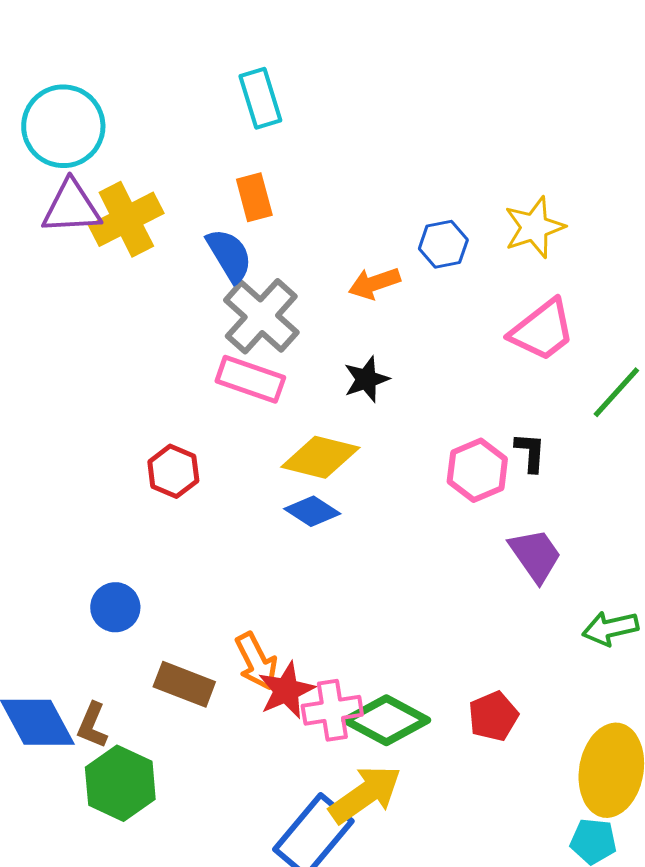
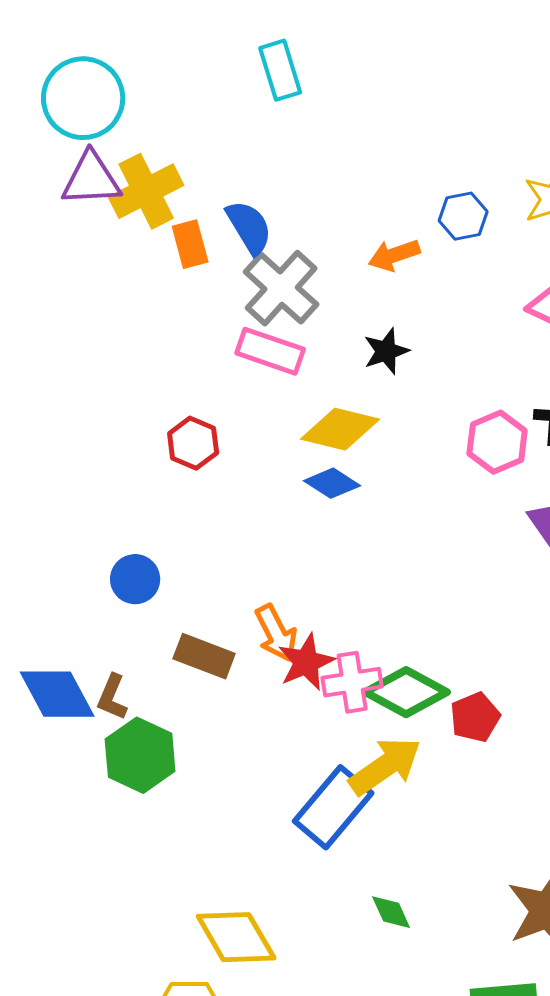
orange rectangle: (254, 197) -> (190, 244), moved
red pentagon: (493, 716) -> (475, 717), moved

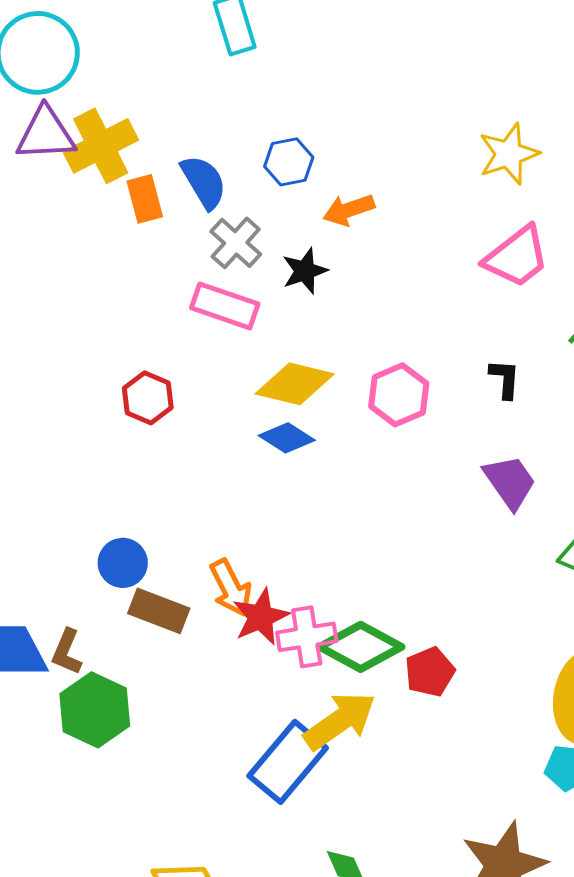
blue hexagon: (463, 216) -> (289, 162), moved
gray cross: (281, 288) -> (236, 243), size x0.7
black star: (386, 351) -> (305, 271), moved
pink hexagon: (497, 442) -> (399, 395), moved
blue circle: (135, 579) -> (123, 563), moved

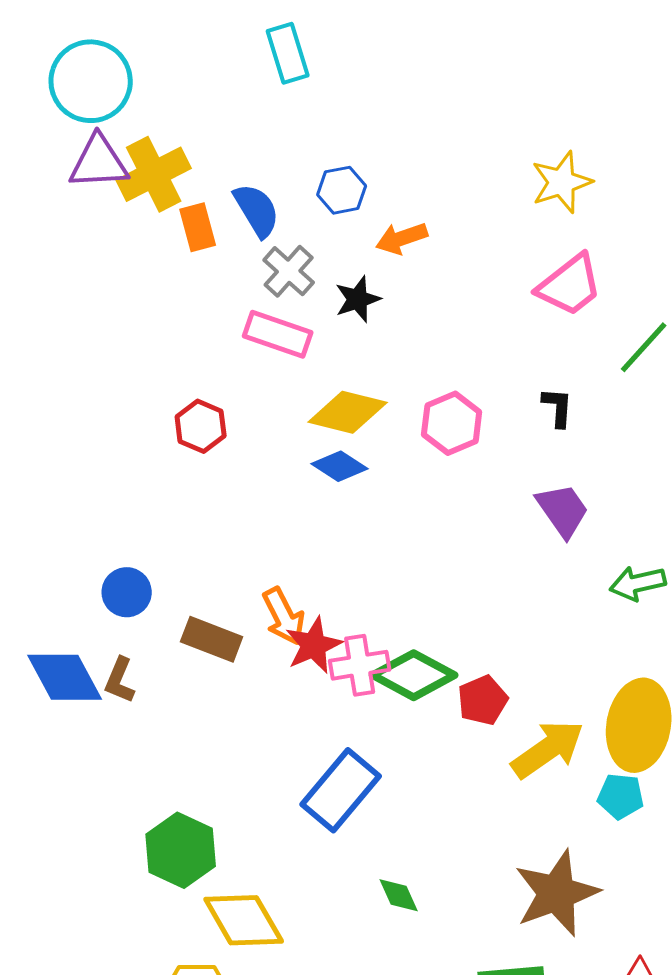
blue circle: (123, 563) -> (127, 592), moved
green hexagon: (95, 710) -> (181, 850), moved
yellow arrow: (340, 721) -> (548, 749), moved

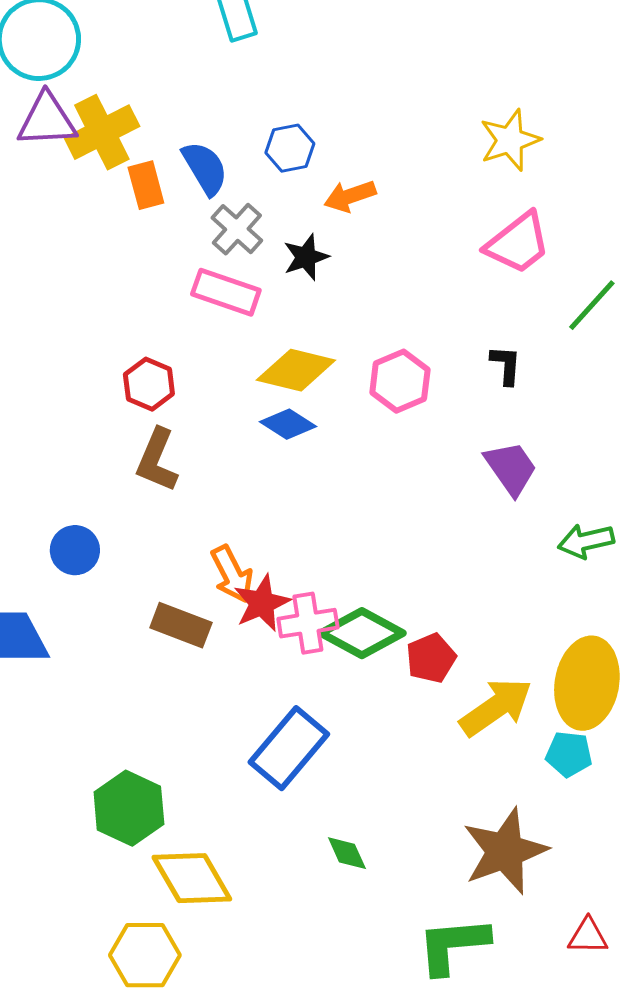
brown rectangle: (212, 639) -> (181, 625), moved
brown L-shape: (120, 680) -> (157, 460), moved, size x1.4

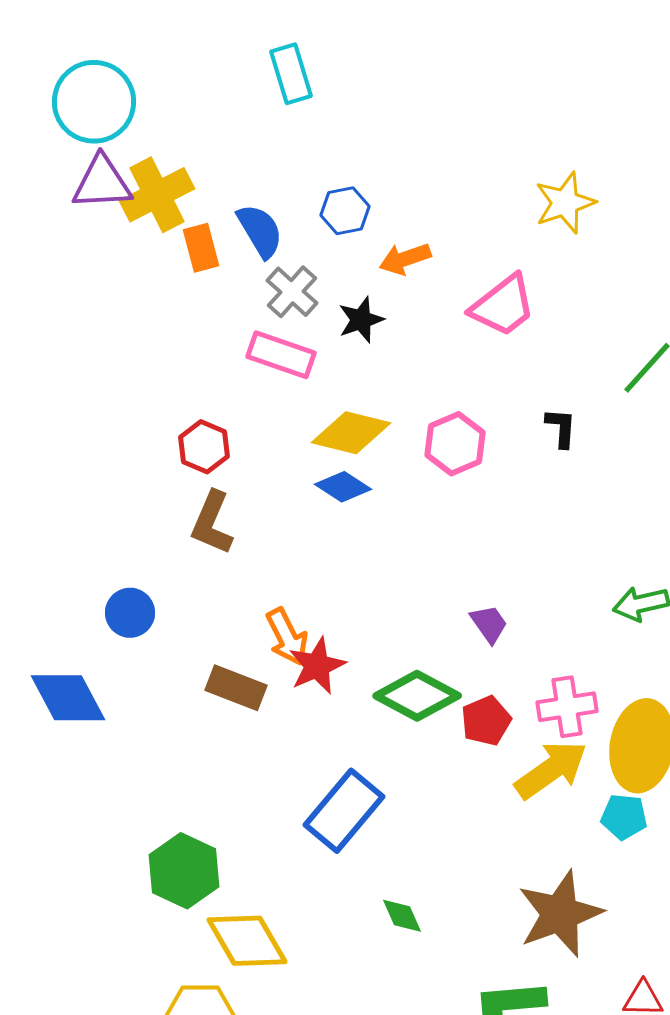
pink trapezoid: (518, 243) -> (503, 306), moved
purple trapezoid: (511, 468) -> (489, 624), moved, size x0.7
pink cross: (308, 623) -> (567, 707), moved

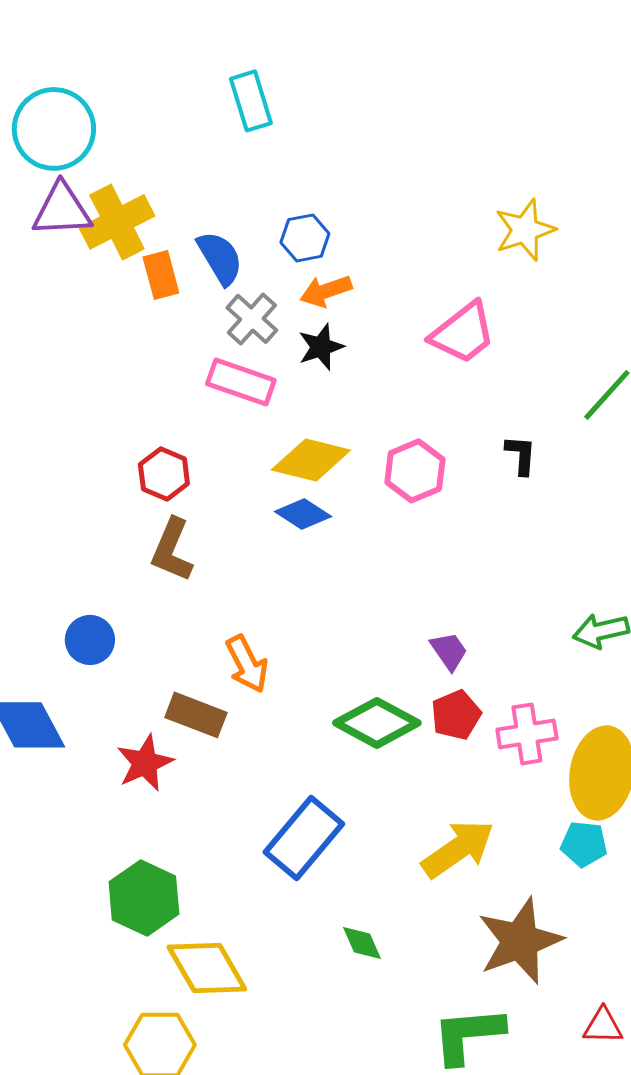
orange arrow: (405, 259) -> (326, 291), moved
red star: (317, 666) -> (145, 763), moved
red pentagon: (486, 721) -> (456, 715), moved
yellow arrow: (551, 770) -> (458, 849), moved

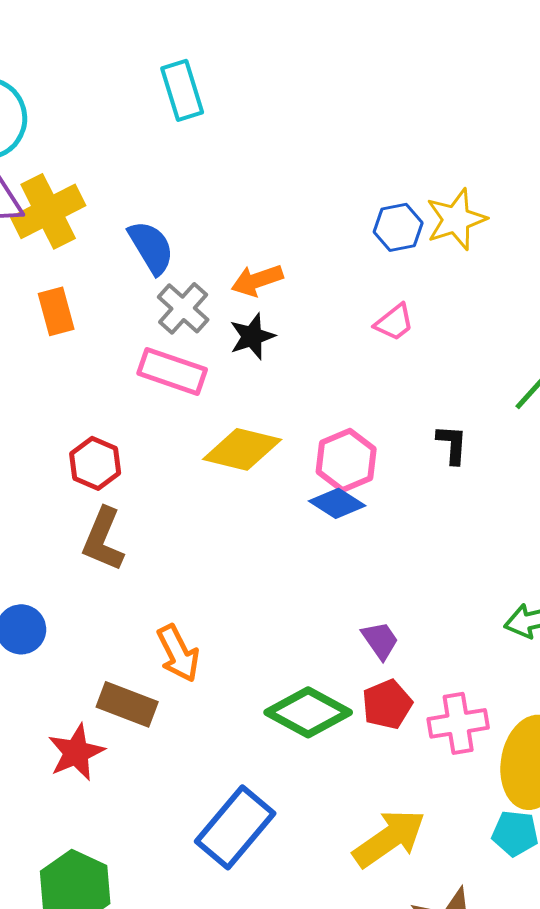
blue hexagon: (305, 238) -> (398, 227), moved
orange rectangle: (161, 275) -> (56, 311), moved
pink trapezoid: (463, 333) -> (394, 322), size x0.6
blue diamond: (303, 514) -> (337, 503), moved

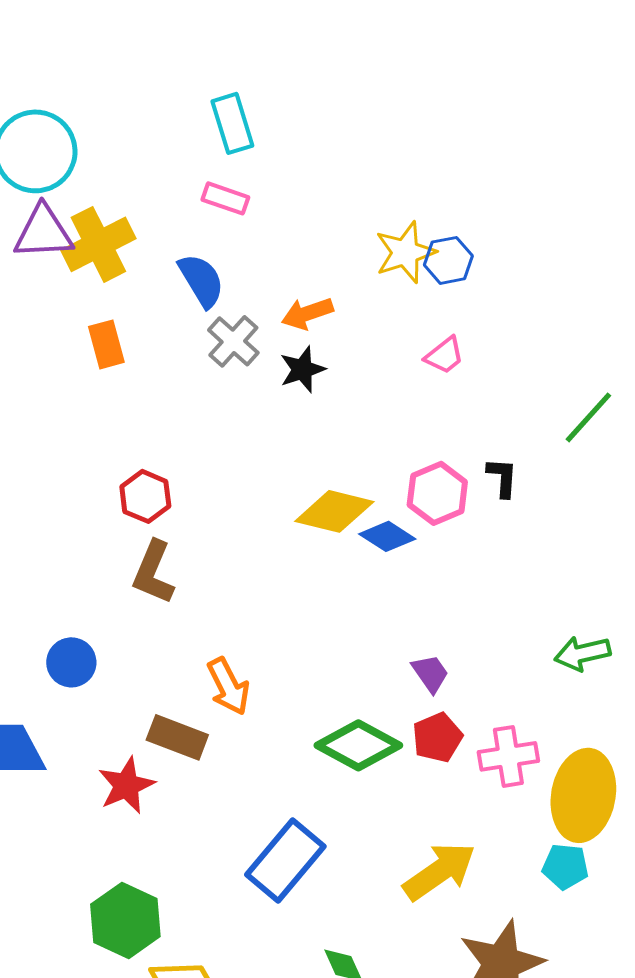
yellow star: (456, 219) -> (405, 252), moved
pink rectangle: (172, 371) -> (225, 198), moved, size x0.7
yellow diamond: (242, 449) -> (334, 511), moved
pink hexagon: (346, 460) -> (437, 493), moved

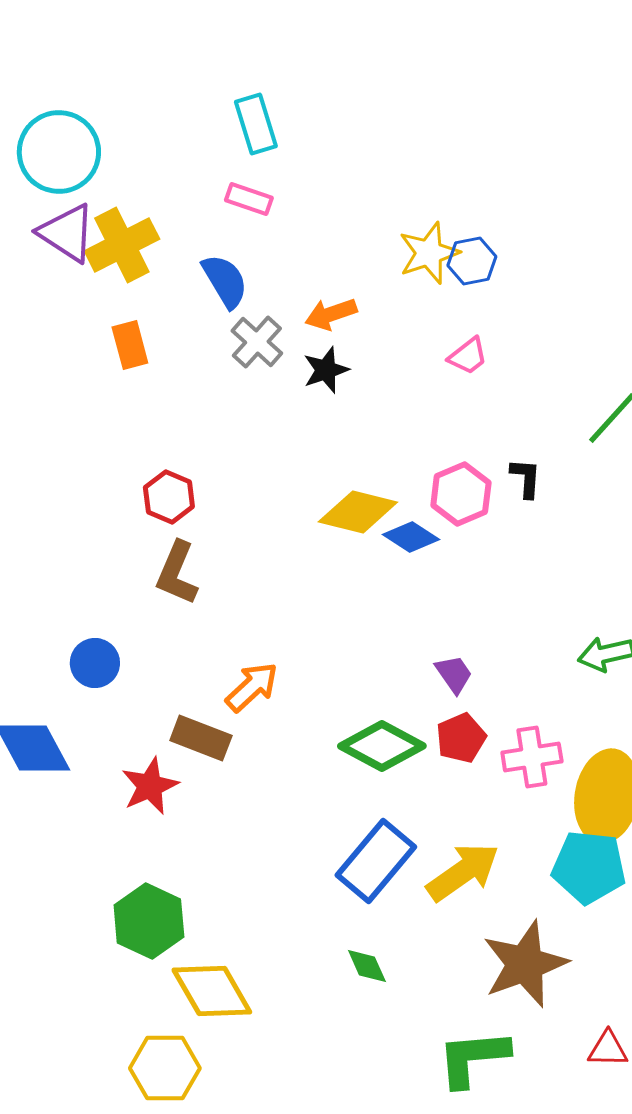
purple triangle: (43, 232) -> (67, 233), turned 36
orange arrow: (228, 686) -> (252, 687), turned -106
blue rectangle: (285, 860) -> (376, 861), moved
cyan pentagon: (565, 866) -> (589, 867), size x1.6

